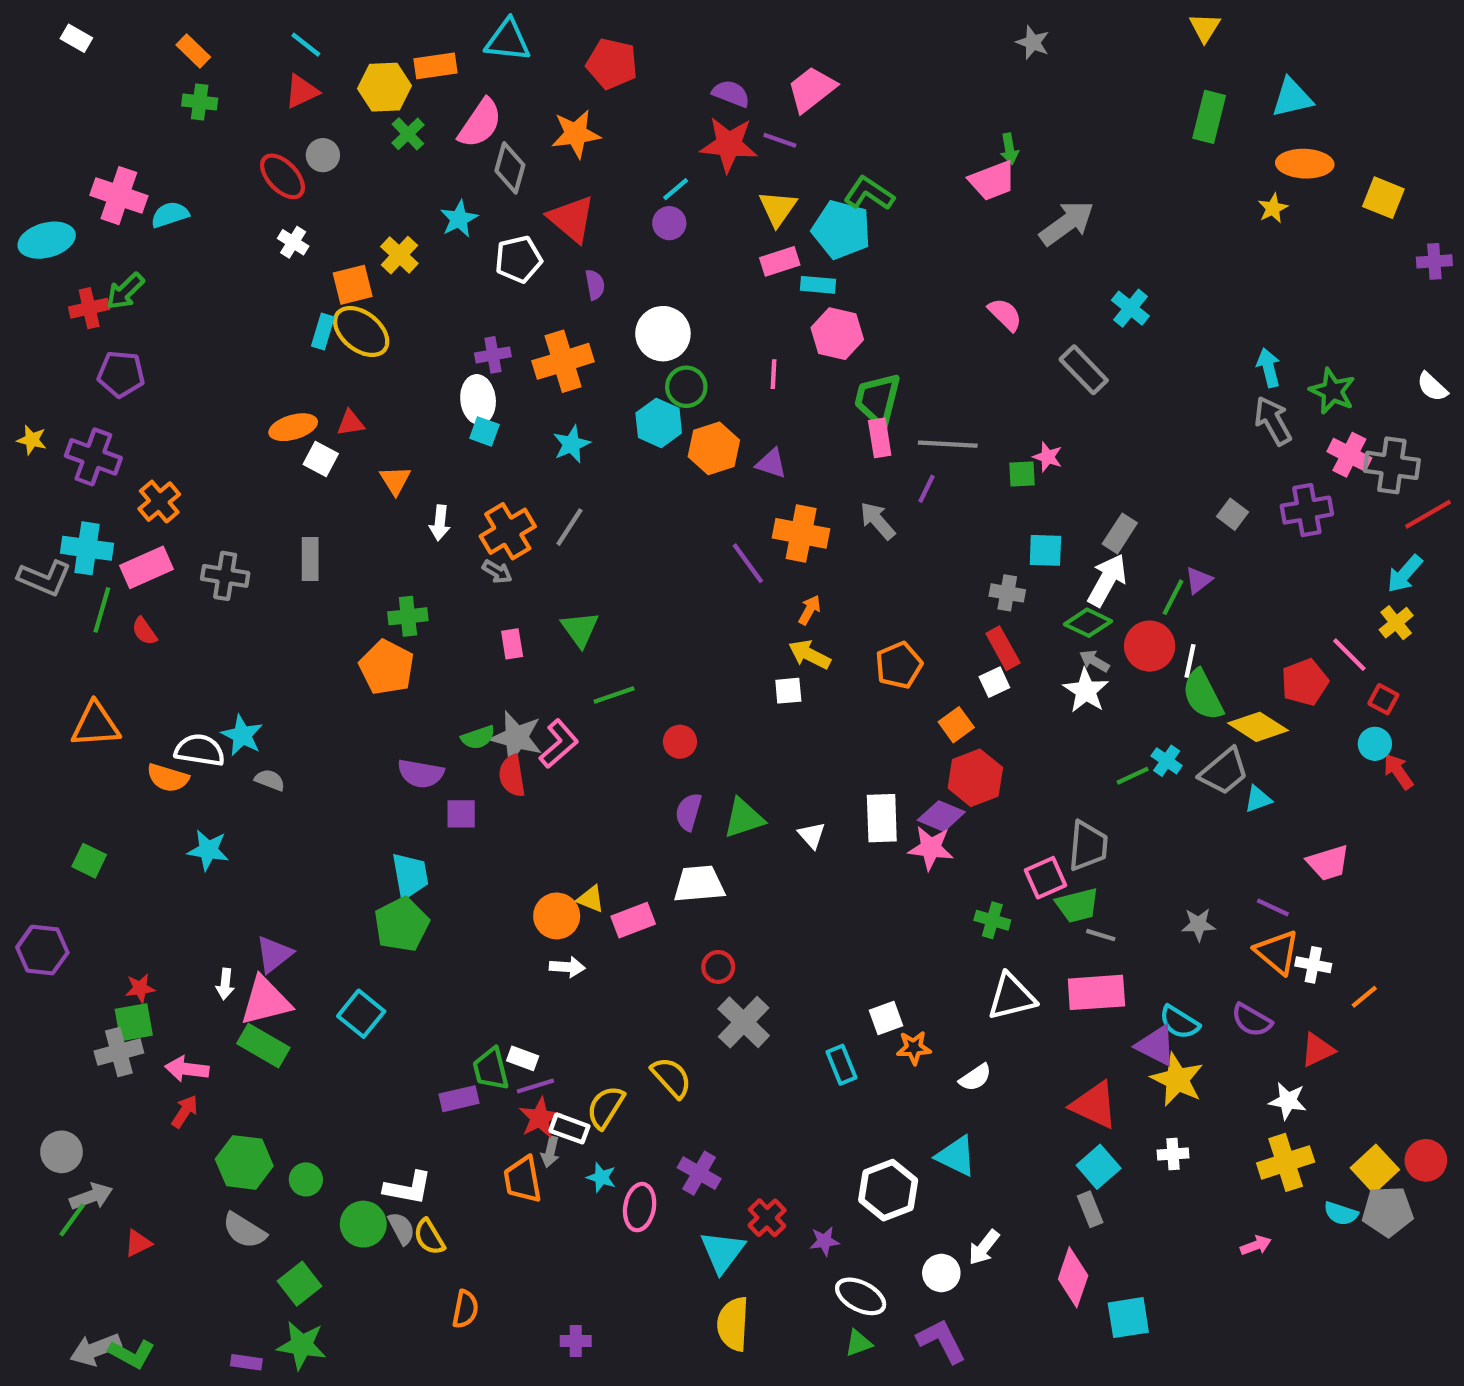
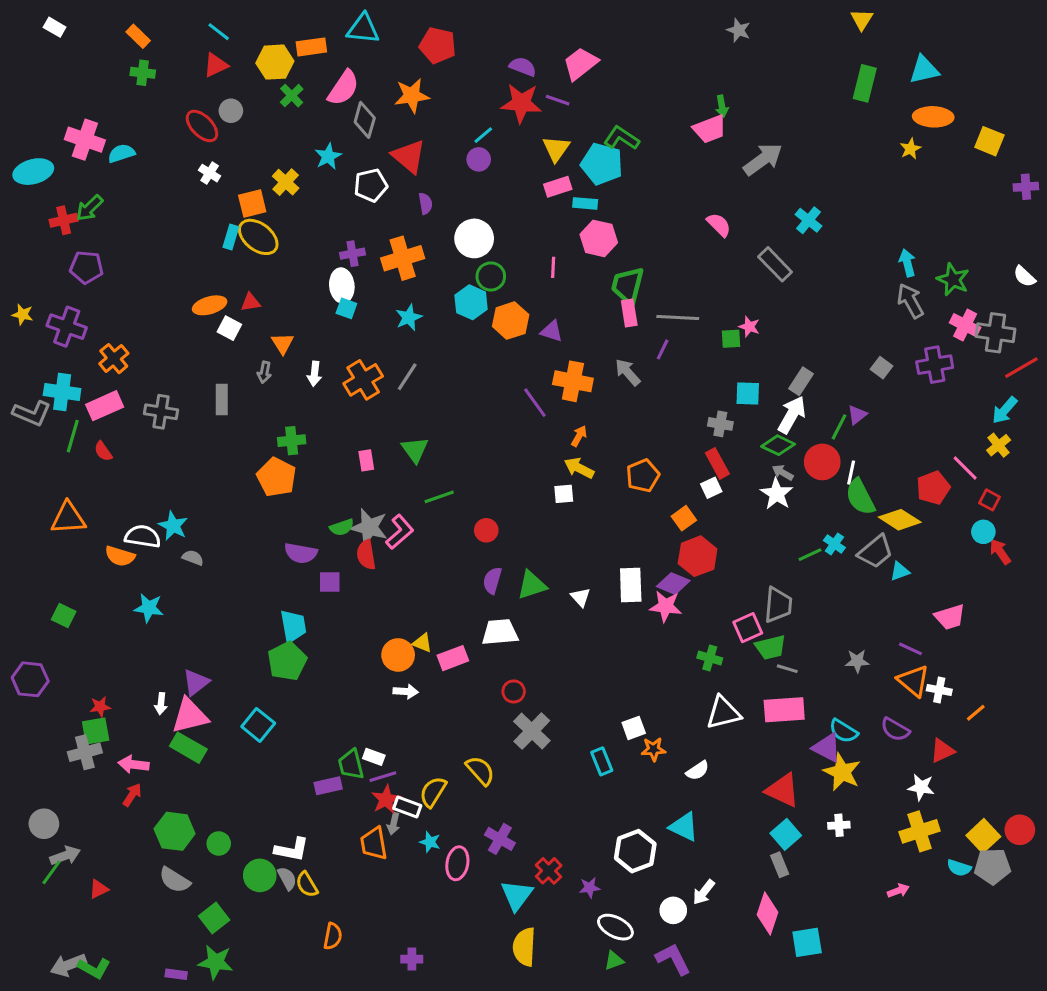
gray arrow: (497, 572) -> (264, 372), moved, turned 70

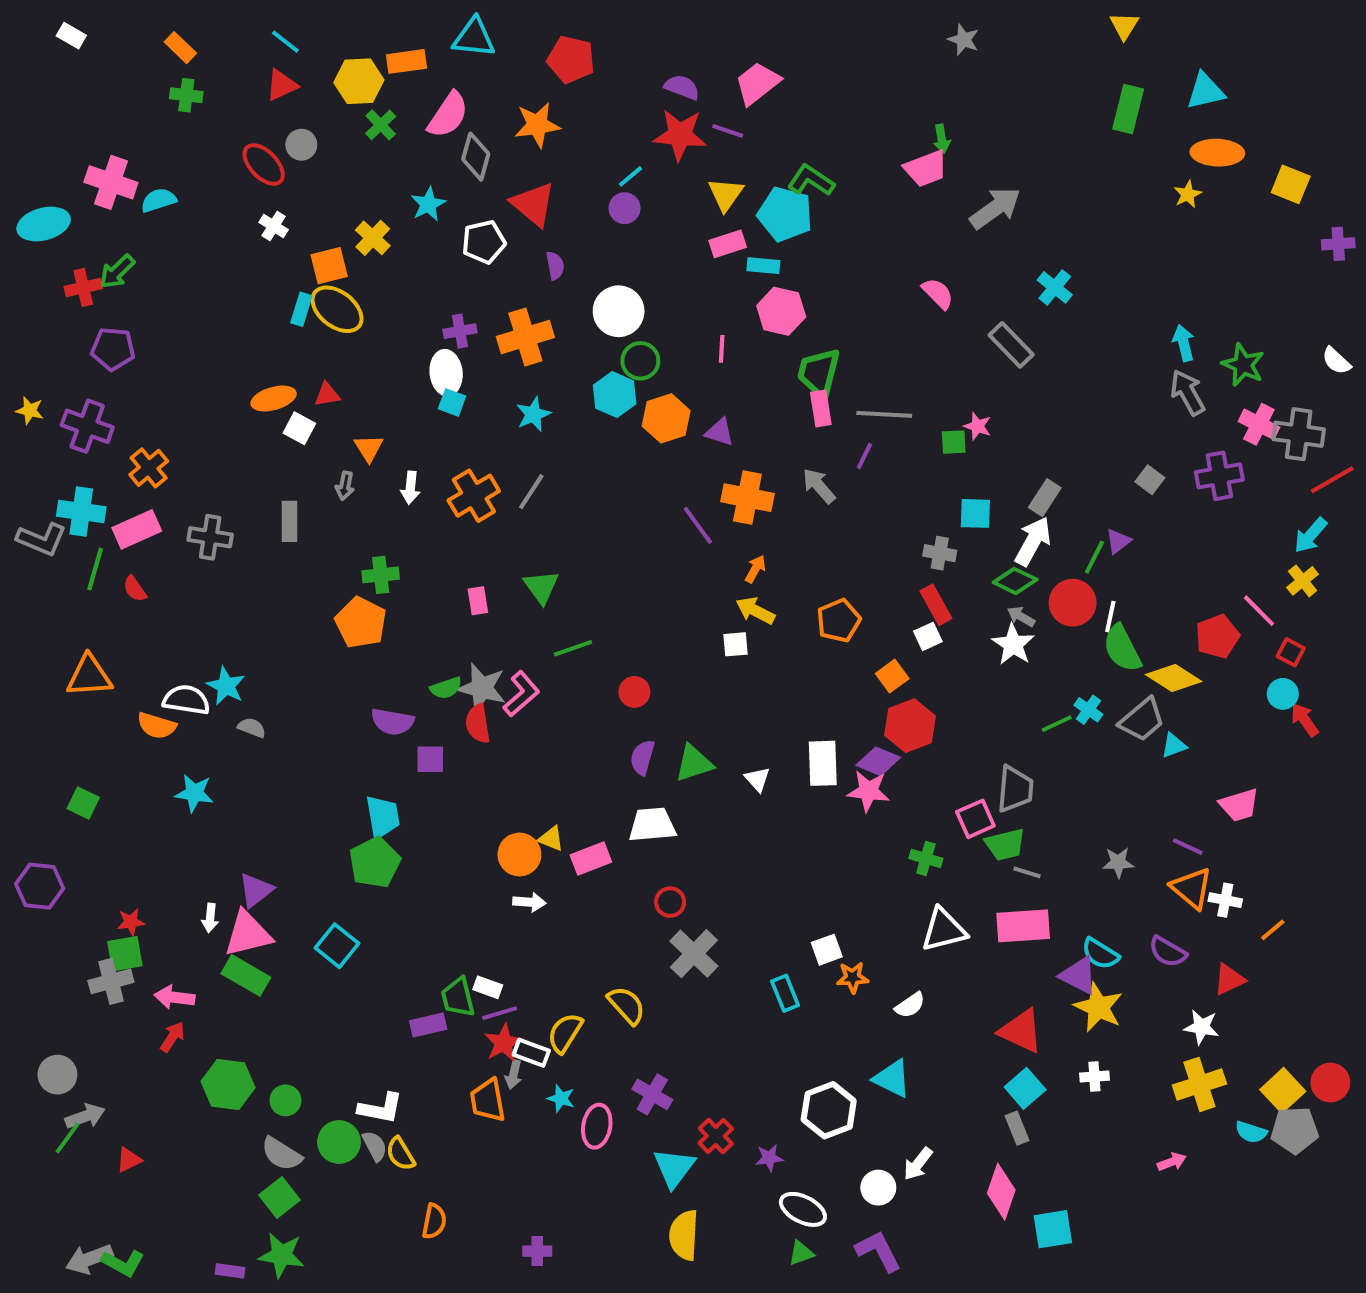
gray semicircle: (175, 880) -> (282, 1154), moved

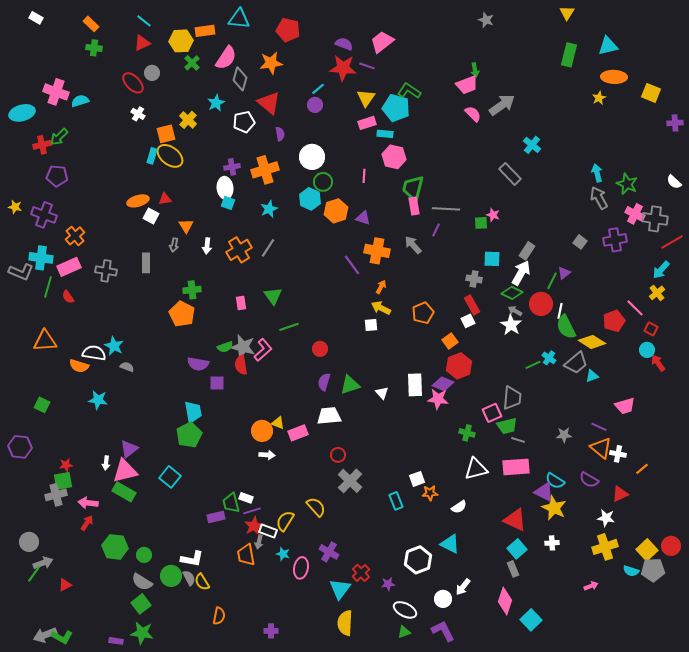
pink semicircle: (938, 293) -> (473, 114), moved
cyan square: (1053, 1229) -> (531, 620), turned -35

